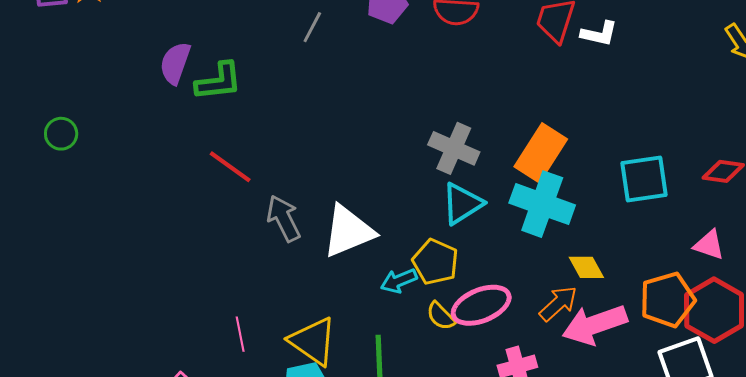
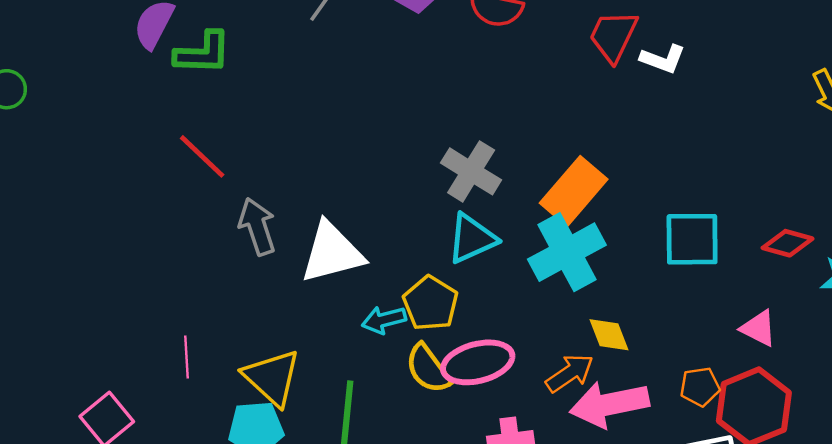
cyan cross: (542, 204) -> (567, 252), turned 34
orange pentagon: (667, 300) -> (700, 387), size x0.6
yellow semicircle: (441, 316) -> (428, 369), size x1.4

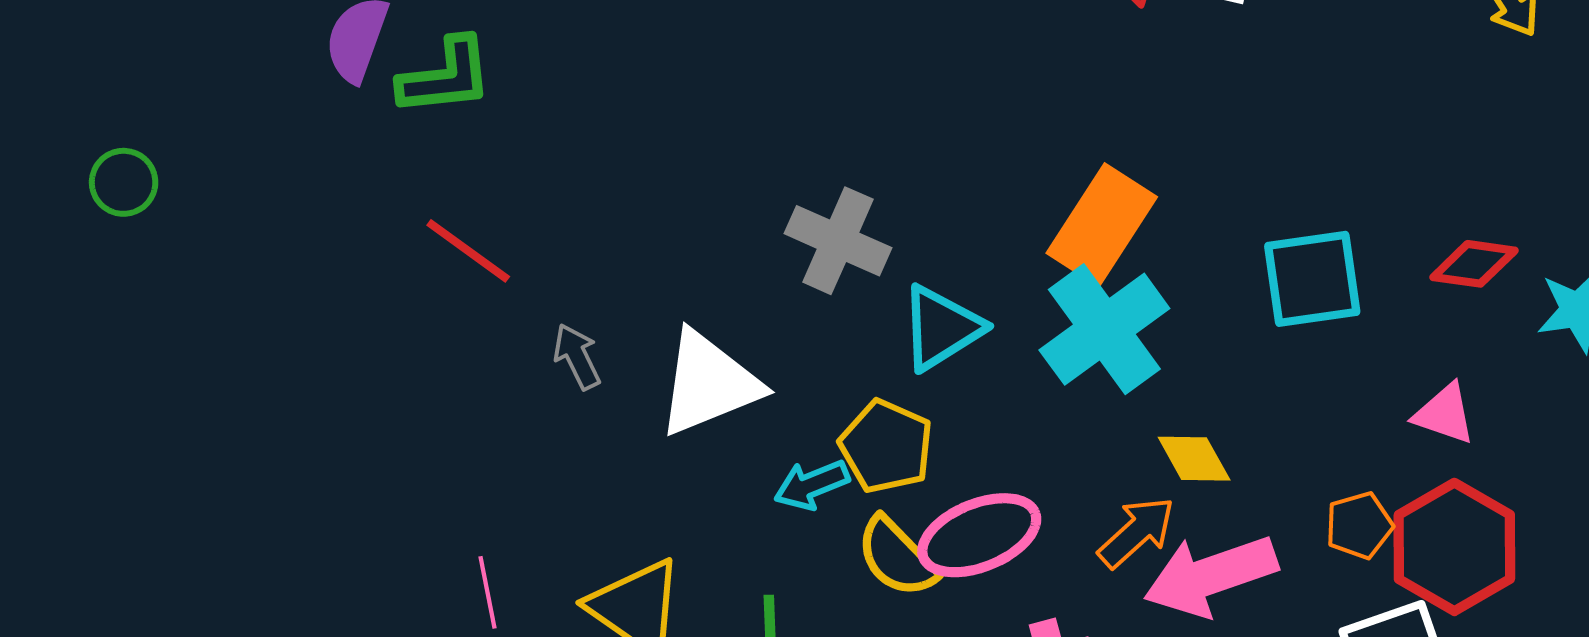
gray cross: (471, 171) -> (838, 241), moved
gray arrow: (257, 227) -> (577, 357), size x0.7

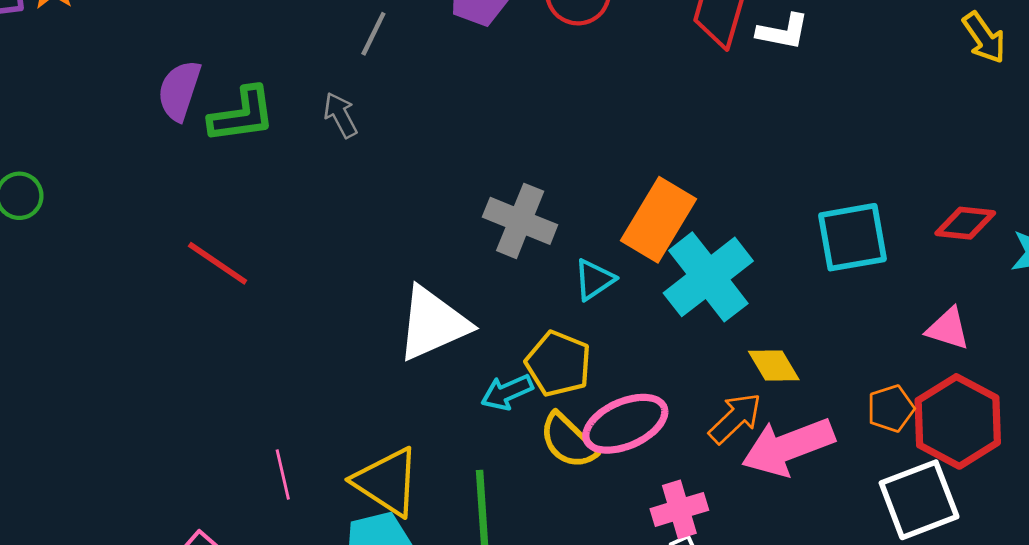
orange rectangle: (1102, 225) -> (658, 220), moved
red line: (468, 251) -> (218, 263), moved
cyan triangle: (941, 328) -> (594, 280), size x0.7
gray arrow: (577, 357) -> (340, 115), moved

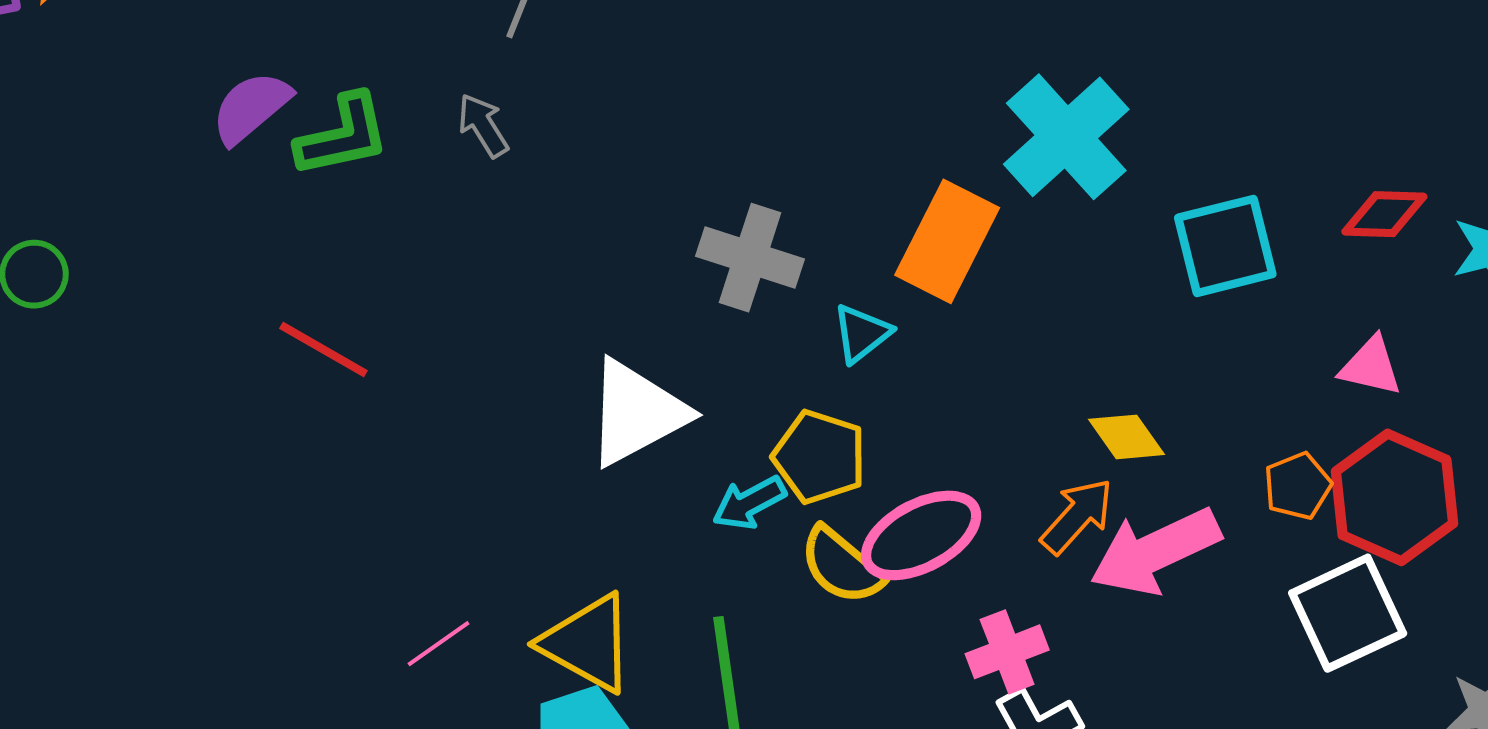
purple semicircle: (179, 90) -> (251, 107), turned 36
cyan cross: (708, 277) -> (1066, 137), moved
pink line: (283, 474) -> (438, 644), turned 72

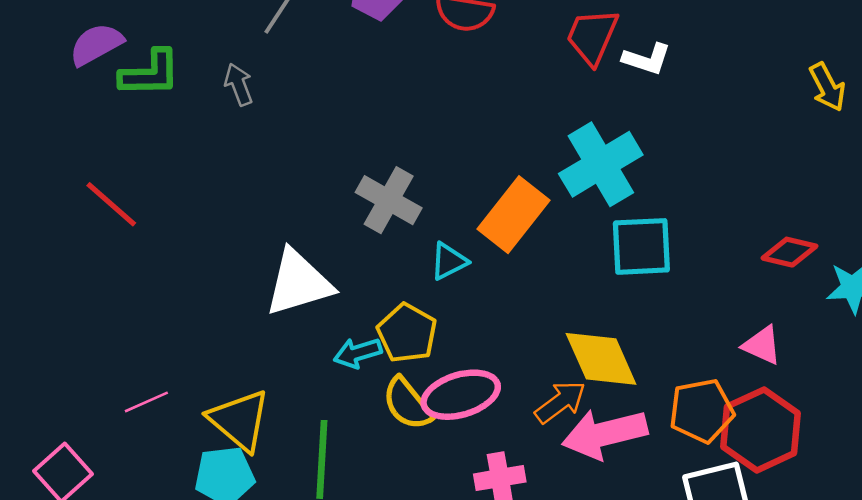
cyan square: (1225, 246) -> (641, 246), moved
yellow diamond: (1127, 437) -> (601, 359), size x1.6
orange pentagon: (1298, 486) -> (702, 411), size x1.5

